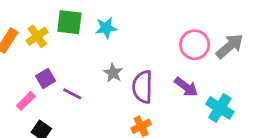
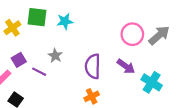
gray star: (113, 73) -> (55, 56), moved

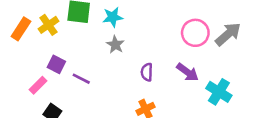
gray star: (55, 56) -> (115, 45), moved
purple square: (19, 60) -> (56, 64), turned -32
purple semicircle: (93, 66) -> (147, 72), size x0.6

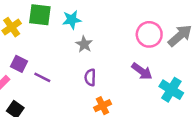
gray star: (115, 45) -> (84, 44), moved
purple semicircle: (147, 72) -> (90, 77), moved

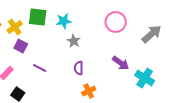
pink circle: (149, 34) -> (116, 22), moved
purple square: (19, 64) -> (21, 46), moved

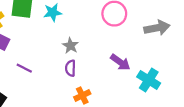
gray arrow: (152, 34) -> (157, 28), turned 30
gray star: (74, 41) -> (70, 46), moved

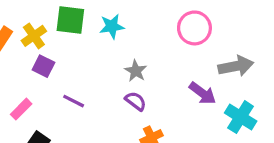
gray arrow: (157, 28) -> (236, 66), moved
purple semicircle: (70, 68) -> (136, 101), turned 126

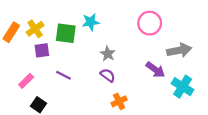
green square: (70, 20) -> (66, 33), moved
purple square: (43, 66) -> (42, 50), turned -35

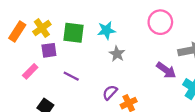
cyan star: (91, 22) -> (106, 30), moved
purple semicircle: (108, 75) -> (110, 92), moved, turned -84
pink rectangle: (26, 81) -> (30, 71), moved

